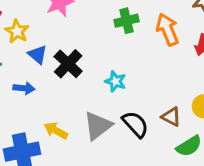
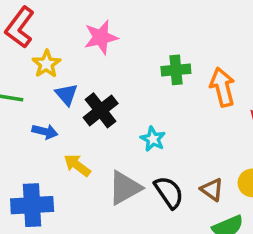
yellow arrow: (56, 131) -> (77, 165), moved

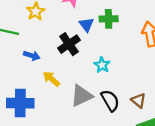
green cross: (176, 70) -> (109, 19), moved
blue triangle: (66, 94) -> (86, 25), moved

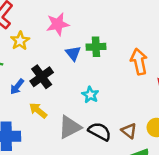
black cross: (69, 44) -> (42, 77), moved
blue arrow: (32, 56) -> (17, 87), turned 112
black semicircle: (110, 101) -> (100, 131), turned -30

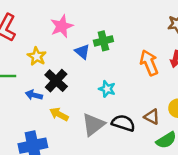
yellow star: (20, 41) -> (37, 56), moved
orange arrow: (139, 62) -> (149, 63), moved
blue arrow: (17, 87) -> (34, 95), turned 77

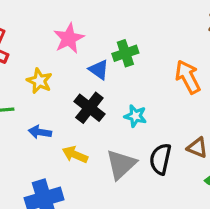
black cross: (56, 81) -> (89, 108), moved
black semicircle: (123, 123) -> (160, 159), turned -90

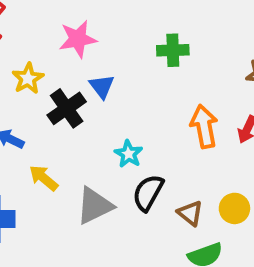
green cross: (125, 53) -> (173, 50), moved
black cross: (89, 108) -> (67, 108), moved
black semicircle: (160, 159) -> (148, 193), moved

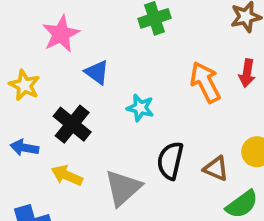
black cross: (67, 108) -> (72, 124), moved
cyan star: (129, 154) -> (140, 108), moved

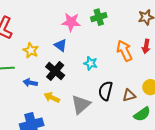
pink star: (61, 34) -> (71, 22), moved, turned 30
blue triangle: (97, 72) -> (60, 45), moved
brown triangle: (216, 169) -> (129, 95), turned -40

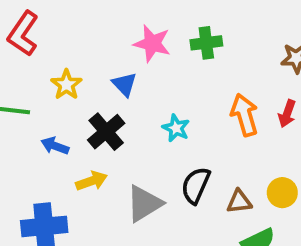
yellow arrow: (52, 97) -> (91, 181), turned 126

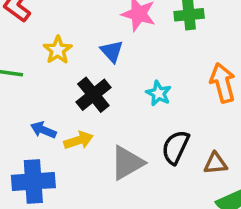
blue arrow: (55, 146) -> (43, 130), moved

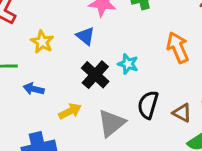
black cross: (93, 95) -> (95, 75), moved
blue arrow: (43, 130) -> (34, 89), moved
brown triangle: (216, 163) -> (182, 113), turned 42

